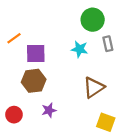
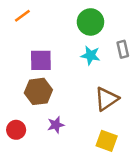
green circle: (93, 20) -> (90, 22), moved
orange line: (14, 38) -> (22, 16), moved
yellow square: (106, 122) -> (107, 141), moved

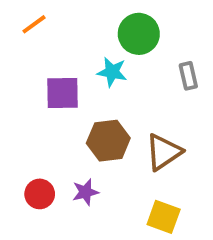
cyan star: (90, 55) -> (112, 72), moved
brown hexagon: (38, 91) -> (108, 141), moved
red circle: (16, 130) -> (40, 194), moved

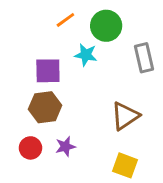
orange line: (34, 24) -> (65, 20), moved
gray rectangle: (188, 76) -> (144, 58), size x1.4
brown hexagon: (108, 141) -> (45, 107), moved

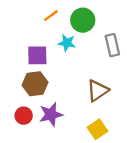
purple star: (65, 146) -> (51, 114), size x1.5
yellow square: (125, 165) -> (98, 129), turned 36

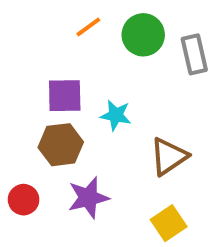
cyan star: (67, 43) -> (116, 115), moved
gray rectangle: (112, 45) -> (194, 54), moved
red circle: (24, 116) -> (24, 200), moved

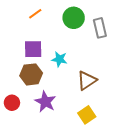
orange line: (88, 27) -> (35, 14), moved
purple star: (88, 198) -> (45, 102), turned -30

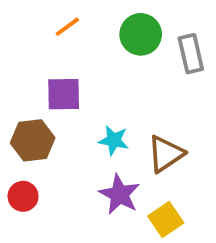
cyan star: (59, 59) -> (114, 140), moved
brown hexagon: (31, 74) -> (33, 140), moved
purple star: (45, 102) -> (119, 194), moved

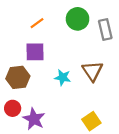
orange line: (67, 27) -> (37, 23), moved
brown triangle: (166, 154) -> (92, 71), moved, turned -30
purple star: (119, 194) -> (34, 119), moved

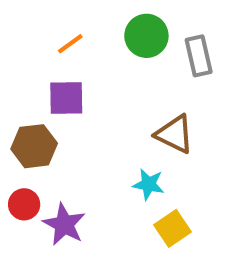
brown triangle: (92, 71) -> (175, 134), turned -30
cyan star: (63, 77) -> (148, 184), moved

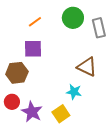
yellow square: (173, 228) -> (61, 114), moved

